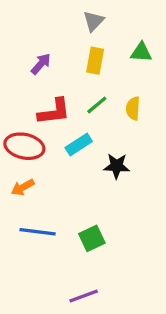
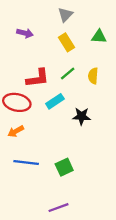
yellow rectangle: (95, 61) -> (67, 42), turned -42
purple arrow: (41, 64) -> (25, 33), moved, turned 63

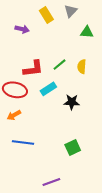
gray triangle: (65, 15) -> (71, 11), moved
yellow rectangle: (67, 42) -> (46, 15), moved
green square: (64, 167) -> (73, 148), moved

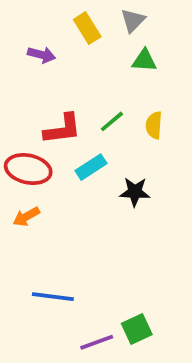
green triangle: (87, 32) -> (144, 60), moved
blue line: (23, 142) -> (53, 297), moved
green square: (73, 148) -> (137, 329), moved

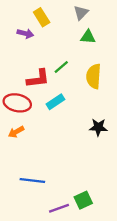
yellow rectangle: (87, 28) -> (42, 17), moved
green line: (112, 121) -> (61, 67), moved
yellow semicircle: (154, 125) -> (94, 76), size x1.5
black star: (135, 192) -> (98, 127), moved

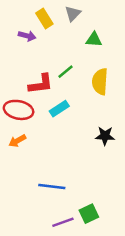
gray triangle: (81, 13) -> (73, 14), moved
blue line: (32, 180) -> (52, 186), moved

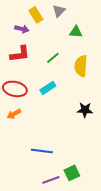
red L-shape: (41, 84) -> (20, 54), moved

